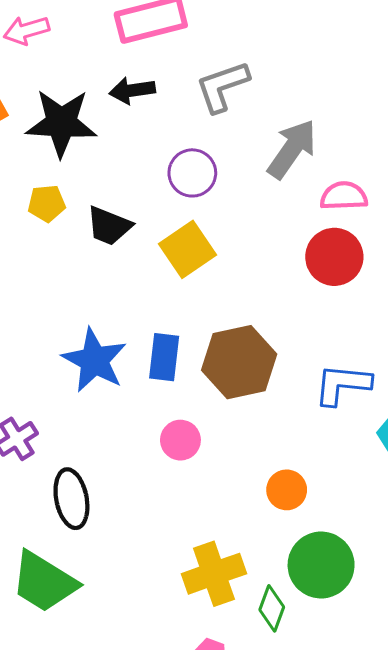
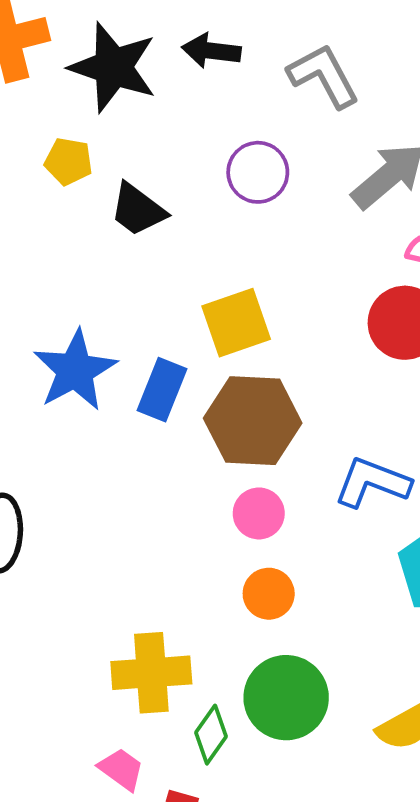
gray L-shape: (222, 86) -> (324, 76), turned 66
yellow square: (187, 249) -> (236, 323), moved
pink circle: (180, 440) -> (259, 513), moved

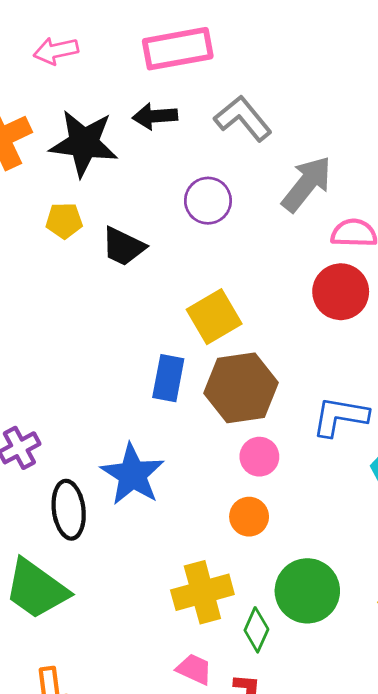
blue star: (75, 370) -> (132, 475), moved
orange circle: (269, 594) -> (249, 517), moved

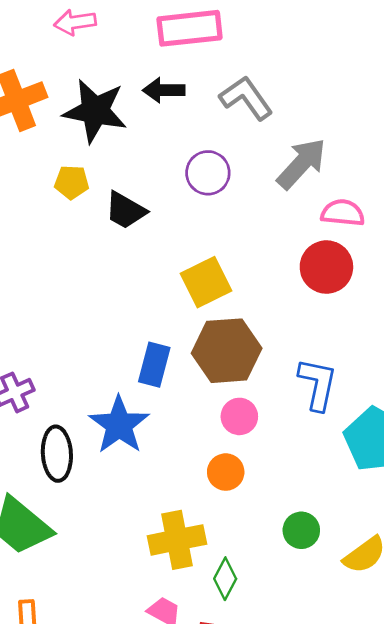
blue rectangle: (168, 378) -> (154, 365), moved
blue L-shape: (340, 417) -> (318, 384), turned 88
green circle: (307, 591) -> (301, 530), moved, size x0.6

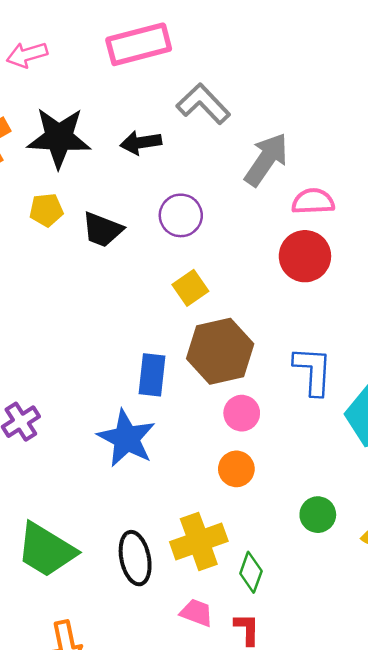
black arrow: (164, 90) -> (141, 143), moved
purple circle: (208, 173) -> (181, 215), moved
yellow square: (206, 282) -> (190, 288), size x0.7
black ellipse: (57, 454) -> (135, 558), moved

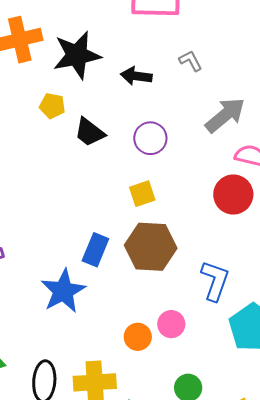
gray L-shape: (203, 104) -> (191, 61), size x0.6
black star: (59, 138) -> (77, 55), turned -30
pink circle: (242, 413) -> (171, 324), moved

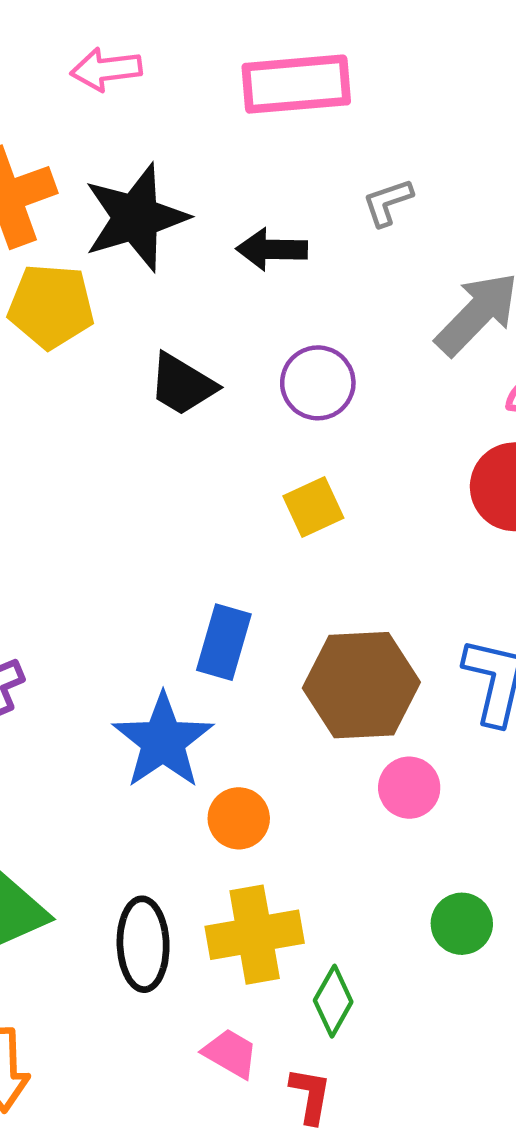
gray L-shape: (191, 61) -> (388, 202), turned -75
yellow pentagon: (52, 106) -> (51, 306), moved, size x1.5
brown hexagon: (151, 247) -> (361, 685), moved
orange circle: (138, 337) -> (239, 818), moved

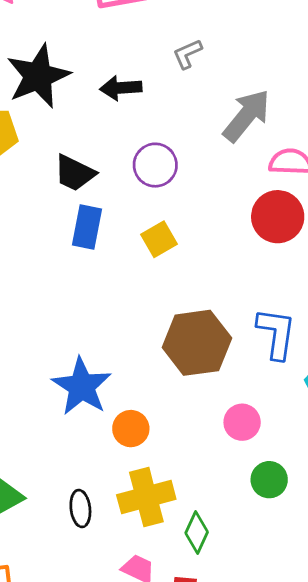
blue rectangle: (224, 642) -> (87, 227), moved
pink circle: (409, 788) -> (242, 422), moved
black ellipse: (143, 944) -> (80, 508), size x0.7

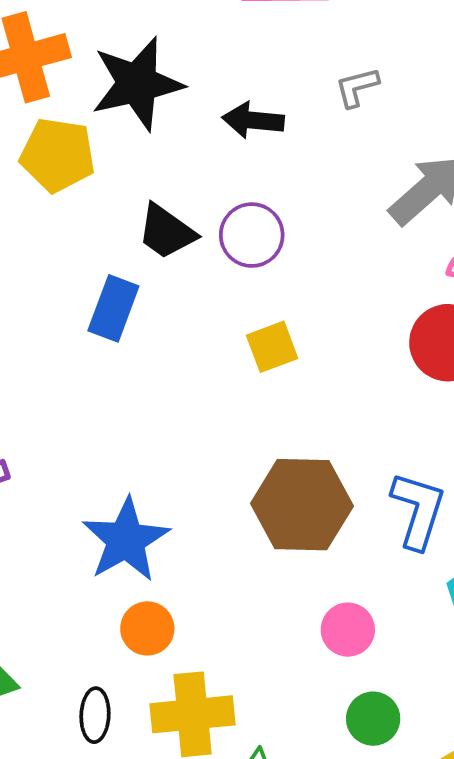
purple circle: (155, 165) -> (252, 235), moved
blue rectangle: (87, 227) -> (113, 308), moved
orange circle: (131, 429) -> (147, 628), moved

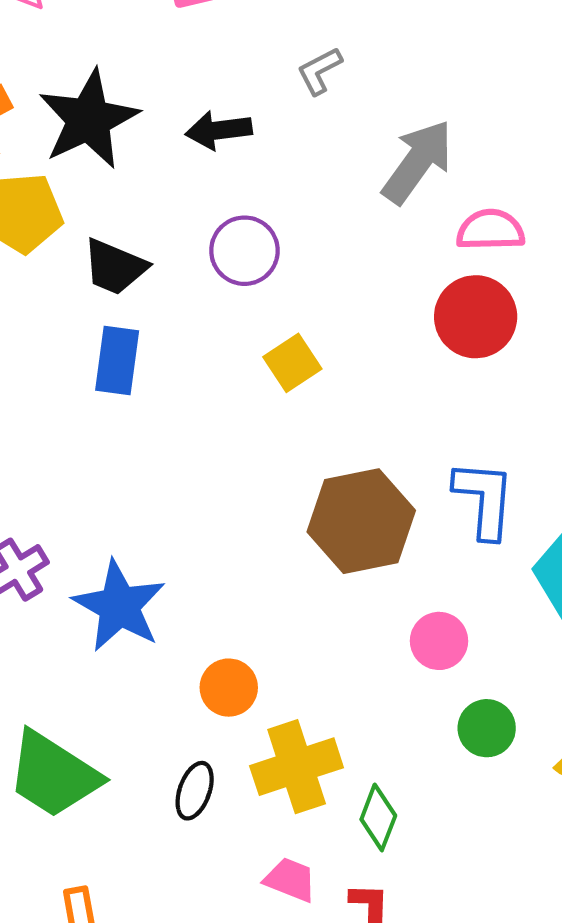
black trapezoid: (166, 232) -> (115, 267), moved
blue star: (126, 540) -> (119, 606), moved
black ellipse: (95, 715) -> (195, 791), turned 30

